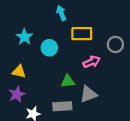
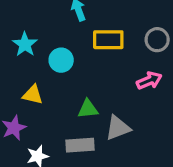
gray circle: (115, 44) -> (157, 40), moved
pink arrow: (92, 62) -> (149, 81), moved
yellow triangle: (19, 72) -> (33, 95), moved

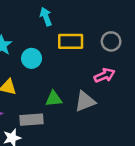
gray triangle: (118, 128) -> (85, 101), moved
gray rectangle: (80, 145) -> (32, 120), moved

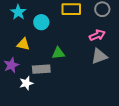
gray triangle: (85, 101) -> (99, 56), moved

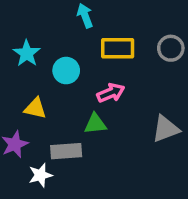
pink arrow: (97, 35) -> (111, 93), moved

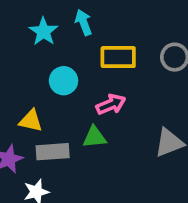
cyan star: (27, 53) -> (43, 32), moved
gray rectangle: (66, 151) -> (53, 152), moved

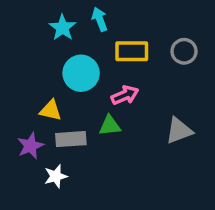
cyan circle: (64, 81) -> (81, 73), size x1.4

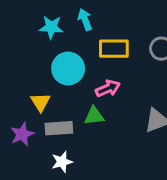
cyan star: (62, 28) -> (51, 27), turned -30
yellow triangle: (51, 110) -> (41, 102), turned 45
white star: (56, 176) -> (62, 162), moved

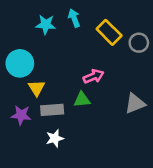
yellow rectangle: (114, 49) -> (109, 32), moved, turned 45
cyan circle: (68, 68) -> (20, 63), moved
purple star: (22, 134) -> (21, 115), turned 30

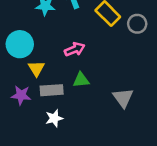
pink arrow: (94, 76) -> (75, 49), moved
gray triangle: (135, 103) -> (123, 98), moved, turned -45

